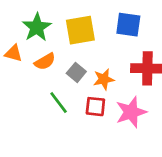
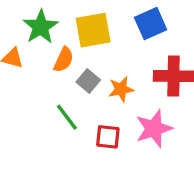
blue square: (128, 25) -> (151, 24), turned -32
orange semicircle: (45, 62) -> (64, 60), moved, turned -35
red square: (95, 107) -> (108, 137), moved

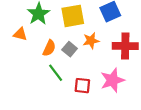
orange semicircle: (64, 60) -> (49, 48), moved
orange star: (121, 89) -> (91, 41), moved

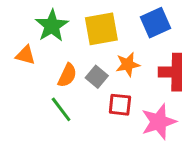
green line: (56, 73) -> (61, 109), moved
red square: (82, 86) -> (120, 105), moved

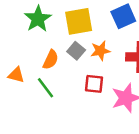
orange triangle: (25, 55) -> (16, 75), moved
gray square: (97, 77) -> (76, 51), moved

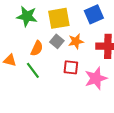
green star: (38, 19) -> (27, 16), turned -30

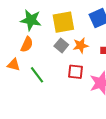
orange semicircle: (37, 48) -> (27, 44), moved

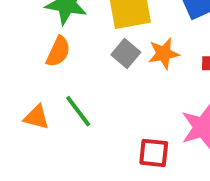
orange triangle: (14, 65) -> (36, 117), moved
red square: (76, 72) -> (154, 153), moved

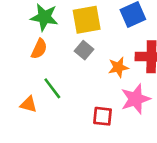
orange star: (164, 54) -> (118, 67), moved
orange triangle: (36, 117) -> (29, 104), moved

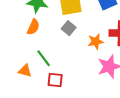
red square: (102, 116) -> (55, 80), moved

